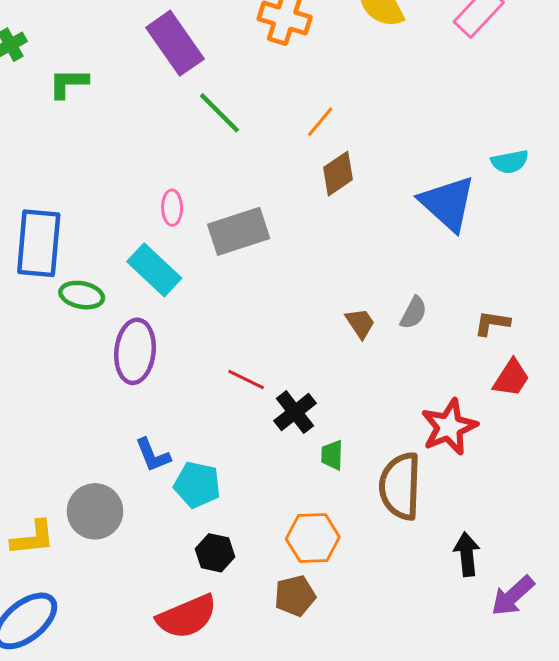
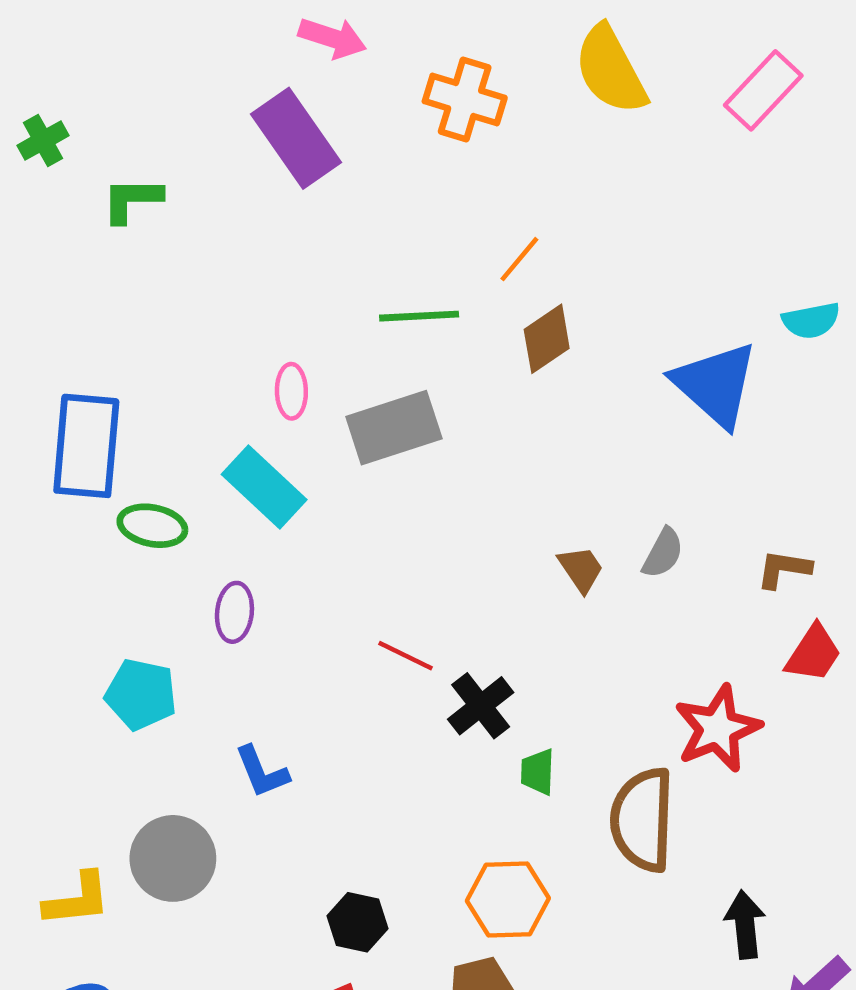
green line: (219, 113) -> (419, 316), moved, turned -48
purple ellipse: (135, 351) -> (234, 612), size x0.6
cyan pentagon: (197, 485) -> (141, 694), moved

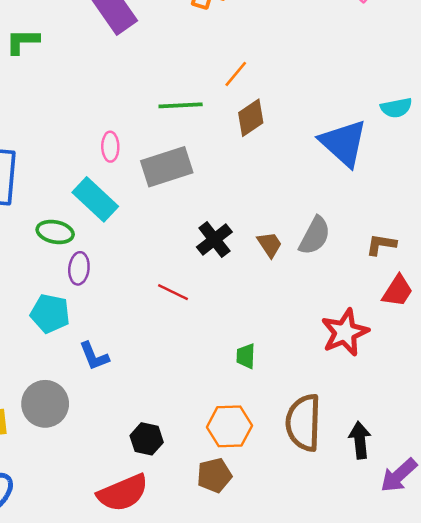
green ellipse: (152, 526) -> (55, 232), moved
gray semicircle: (663, 553) -> (315, 236), size x1.4
cyan pentagon: (141, 694) -> (50, 313), moved
black cross: (481, 706) -> (214, 240), moved
brown semicircle: (642, 820) -> (303, 423), moved

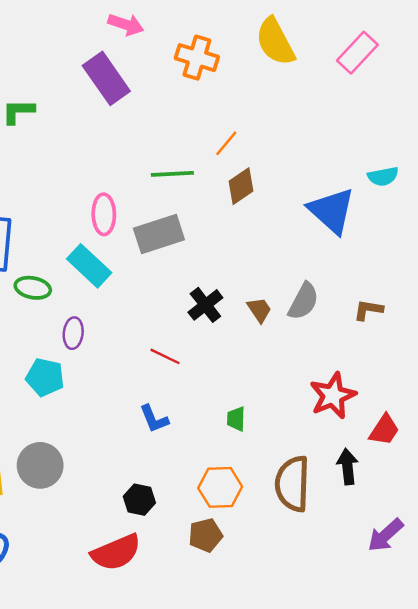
pink ellipse: (110, 147) -> (104, 214), size x1.4
green ellipse: (55, 232) -> (33, 288), moved
red trapezoid: (398, 291) -> (384, 430), moved
blue L-shape: (94, 356) -> (154, 419), moved
black arrow: (360, 440) -> (348, 467), moved

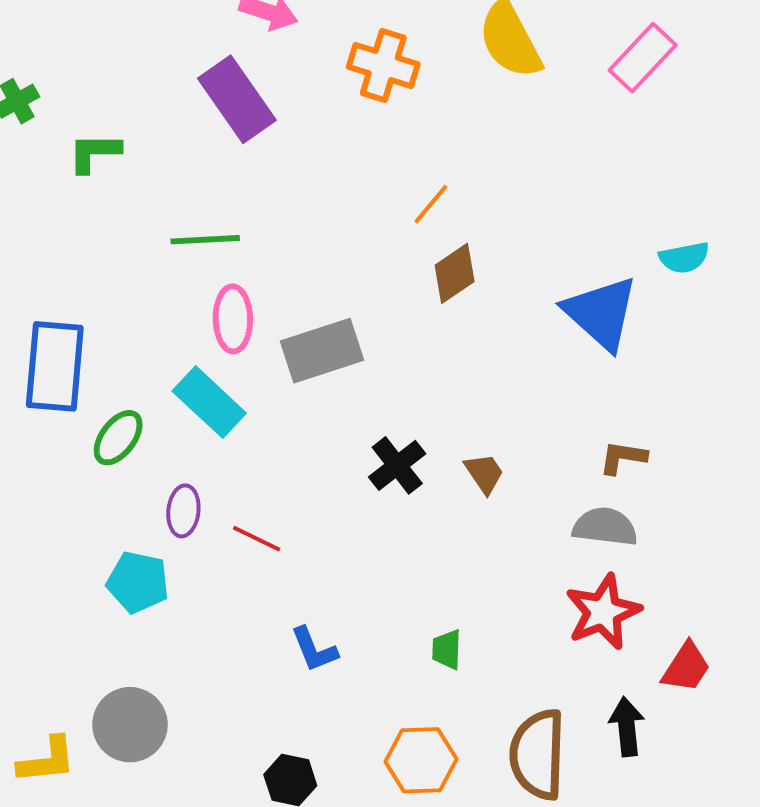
green line: (172, 174) -> (205, 240), moved
green ellipse: (33, 288) -> (118, 438), turned -64
gray semicircle: (303, 301) -> (605, 527), moved, turned -111
brown L-shape: (368, 310) -> (623, 457), moved
red line: (165, 356) -> (257, 539), moved

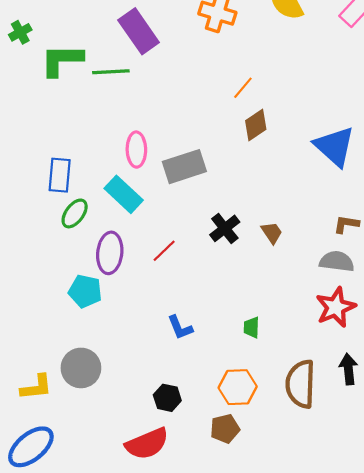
green L-shape: (94, 153) -> (62, 60), size x1.5
green line: (205, 240) -> (111, 72), moved
blue rectangle: (55, 366) -> (60, 175), moved, size x0.7
purple ellipse: (183, 511) -> (110, 253), size x1.5
red line: (257, 539) -> (164, 251), moved, turned -70

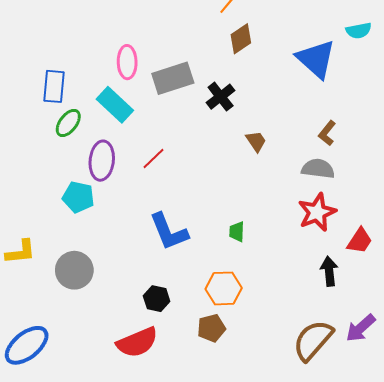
brown L-shape: (346, 224) -> (327, 133), turned -60
black cross: (225, 228) -> (221, 97), moved
blue L-shape: (180, 327) -> (169, 232), size x1.6
brown semicircle: (300, 384) -> (313, 340), moved, turned 39
yellow L-shape: (36, 387) -> (21, 252), moved

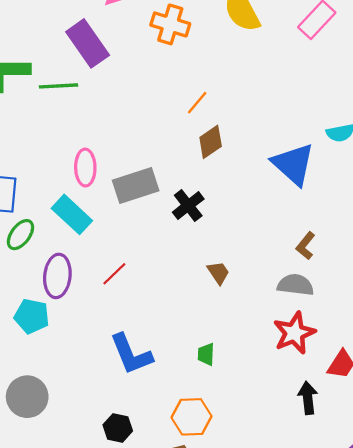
brown trapezoid: (256, 141) -> (218, 273), moved

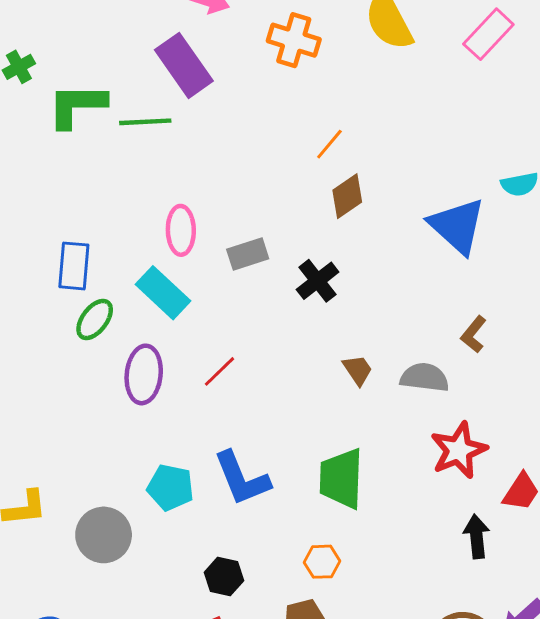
gray rectangle: (136, 185) -> (248, 254), size x0.7
gray semicircle: (295, 285) -> (425, 377), moved
cyan pentagon: (32, 316) -> (170, 487), moved
green trapezoid: (206, 354) -> (341, 478), size x2.0
orange hexagon: (192, 417) -> (322, 562), size x0.7

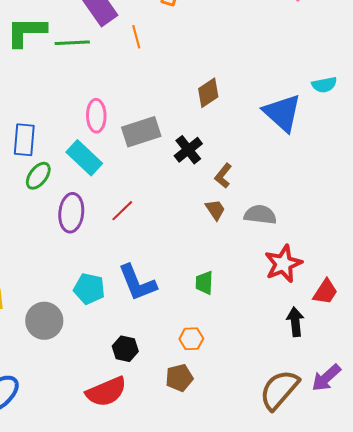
orange line: (329, 144) -> (136, 37), moved, turned -55
gray rectangle: (248, 254) -> (141, 132), size x1.4
brown L-shape: (474, 334) -> (223, 176), moved
green trapezoid: (341, 478) -> (204, 283), size x0.6

